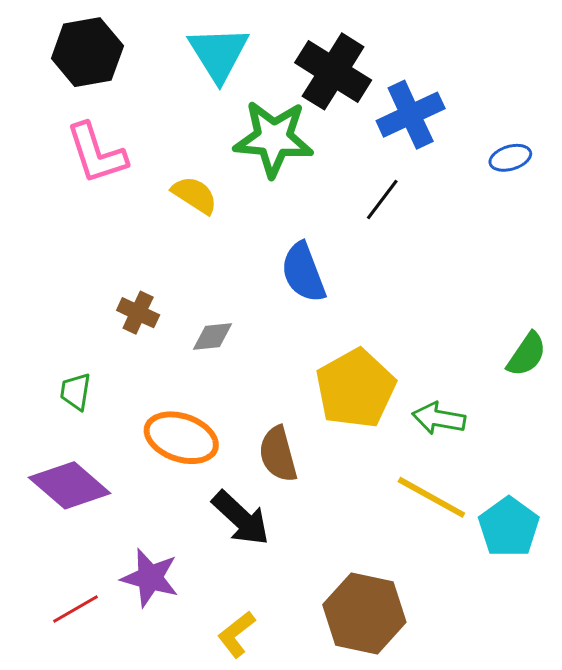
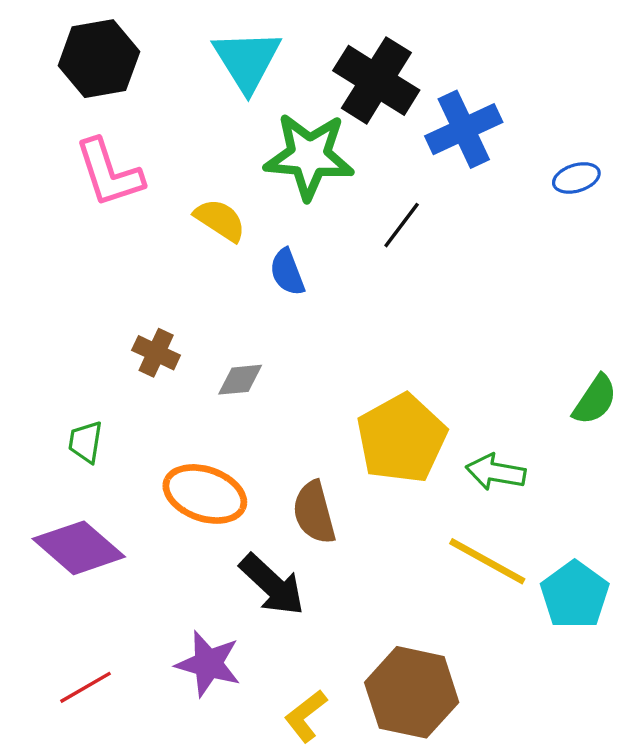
black line: (382, 199) -> (402, 225), moved
blue semicircle: (303, 272) -> (287, 272), moved, size x0.7
purple star: (150, 578) -> (208, 664), moved
yellow L-shape: (236, 634) -> (306, 716), moved

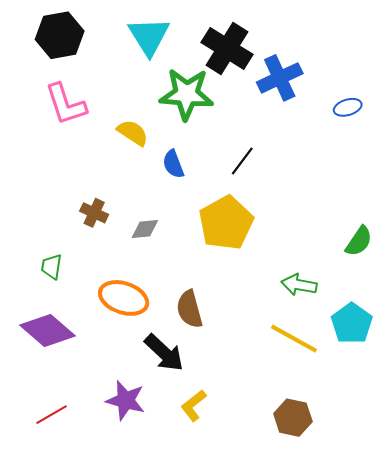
black line: (402, 225) -> (242, 161), moved
yellow pentagon: (402, 439) -> (226, 223), moved
cyan pentagon: (575, 595) -> (352, 323), moved
brown hexagon: (412, 692) -> (293, 418), moved, size x0.7
yellow L-shape: (306, 716) -> (194, 405), moved

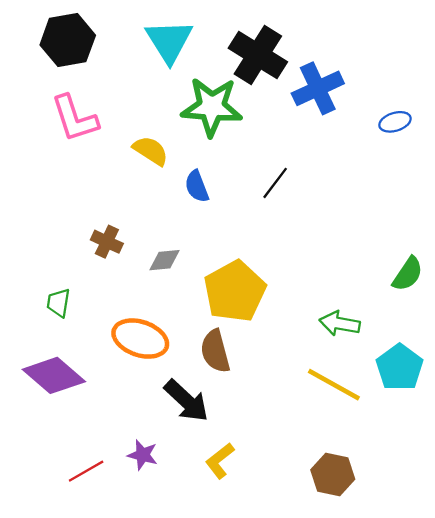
yellow pentagon: (226, 223) -> (235, 291), moved
purple star: (126, 400) -> (143, 455), size x0.7
red line: (52, 415) -> (86, 471), moved

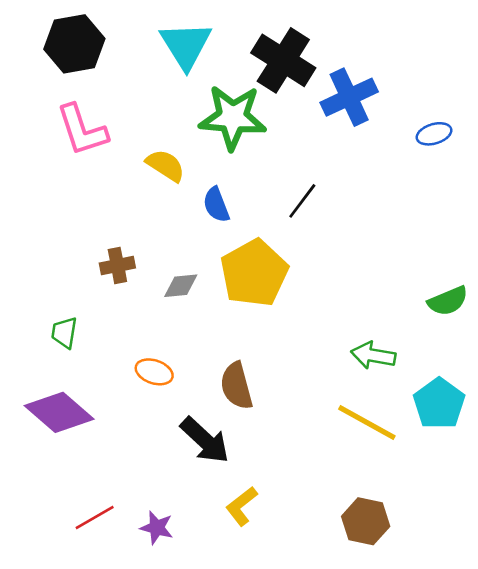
brown cross: (107, 242) -> (117, 266), turned -36
green semicircle: (408, 274) -> (448, 301), turned 33
yellow pentagon: (235, 291) -> (254, 273), moved
orange ellipse: (140, 339) -> (154, 372), size x0.6
purple star: (143, 455) -> (157, 528), moved

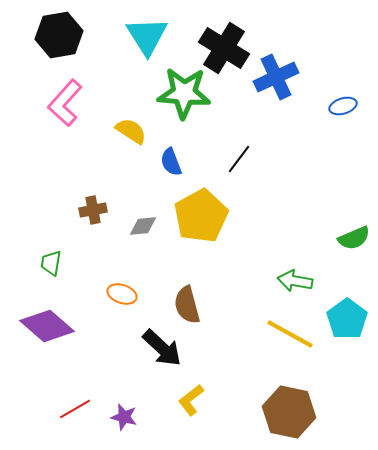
pink L-shape: (82, 130) -> (65, 103), turned 60
brown hexagon: (366, 521) -> (289, 412), size x1.4

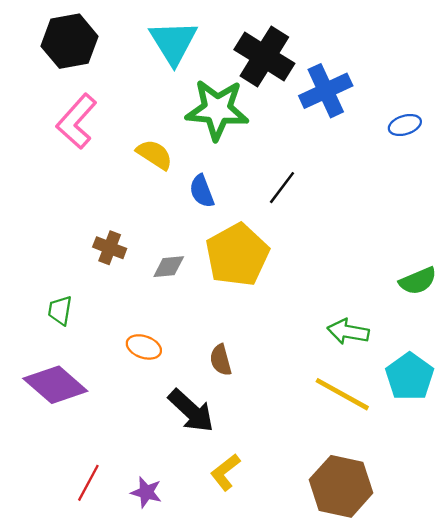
brown cross: (93, 210) -> (110, 248), turned 32
brown semicircle: (187, 305) -> (221, 360), size x0.7
red line: (75, 409) -> (88, 483), turned -32

